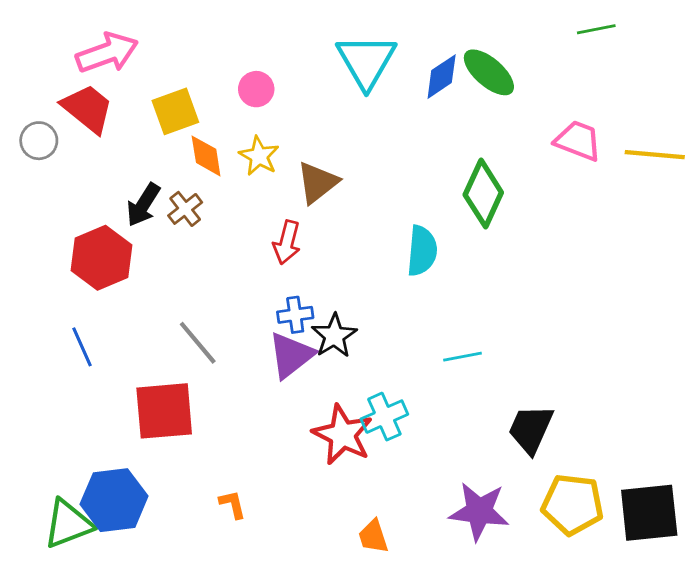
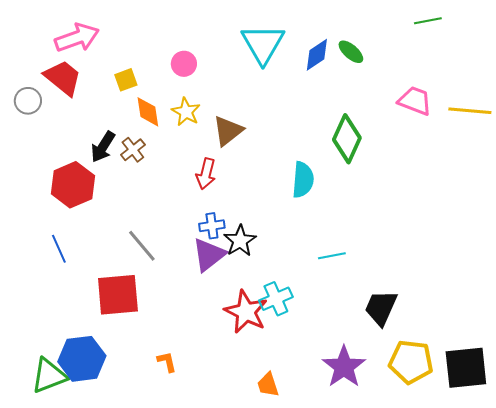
green ellipse: (489, 72) -> (351, 52), size x0.7
yellow square: (175, 111) -> (126, 80), size x0.7
purple star: (479, 511) -> (344, 367), turned 30

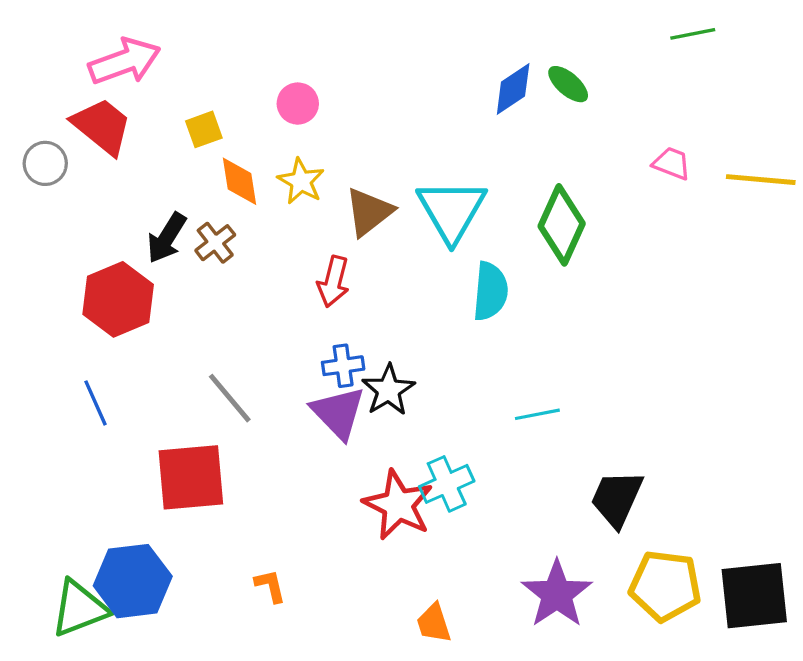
cyan triangle: (263, 44) -> (452, 210), moved
pink trapezoid: (415, 101) -> (672, 163), size x0.7
purple triangle: (209, 255) -> (338, 413), turned -36

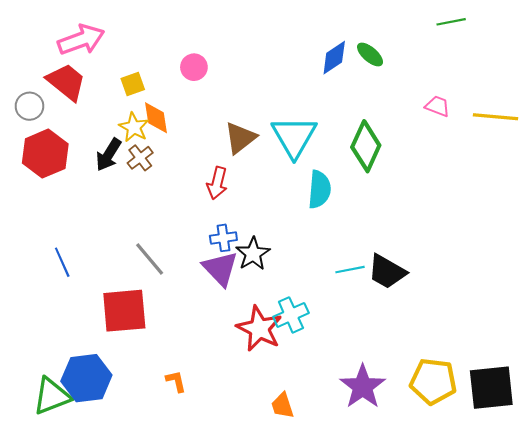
yellow star: (301, 181) -> (134, 127), moved
red hexagon: (118, 299) -> (45, 154), moved
black trapezoid: (617, 498) -> (387, 272), moved, turned -84

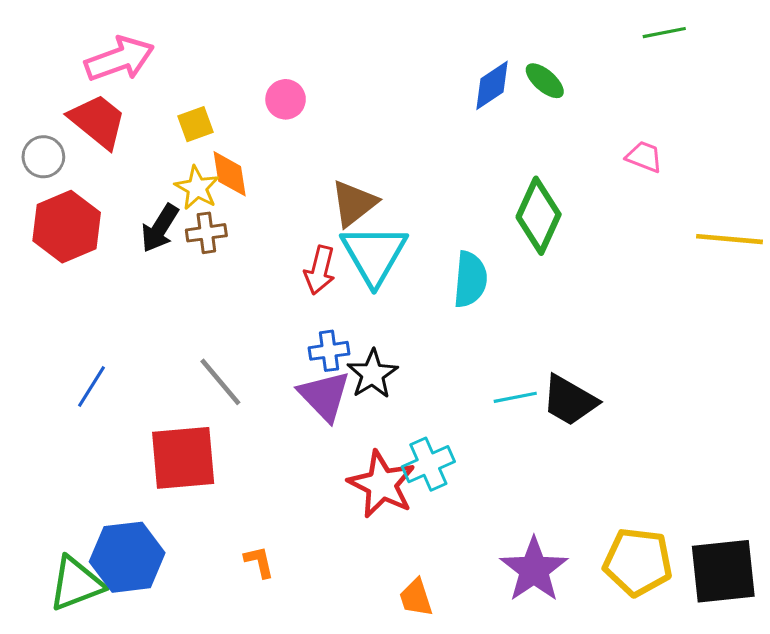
yellow line: (495, 117) -> (729, 239), moved
cyan triangle: (294, 137) -> (374, 255), moved
brown cross: (140, 158) -> (206, 233), turned 30
blue line: (62, 262) -> (92, 386), turned 56

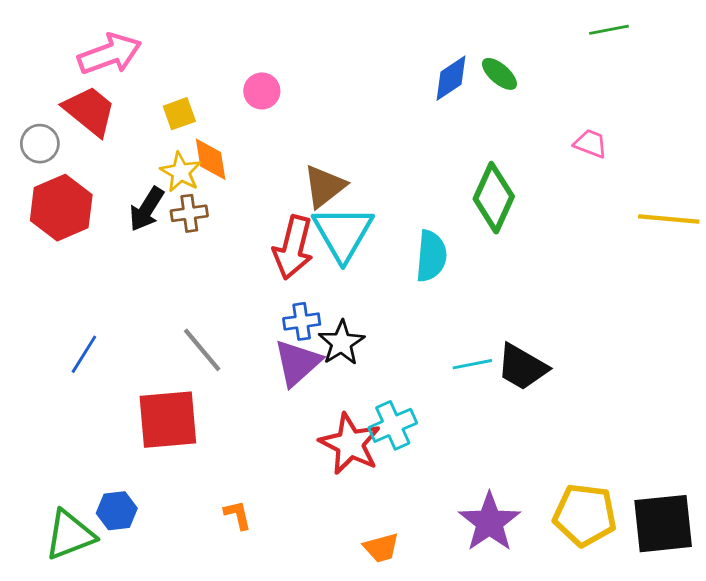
red arrow: (320, 270) -> (293, 247), size x1.4
purple triangle: (324, 396) -> (297, 363), turned 32
blue hexagon: (127, 557) -> (117, 511), size x0.6
orange trapezoid: (416, 598) -> (381, 548), turned -87

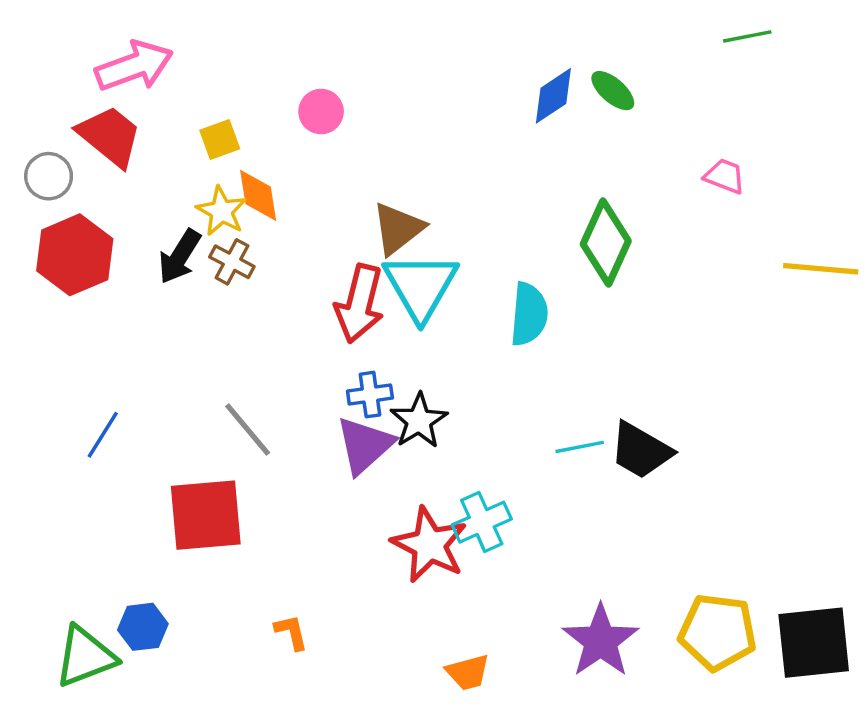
brown cross: (189, 213) -> (232, 262), turned 36

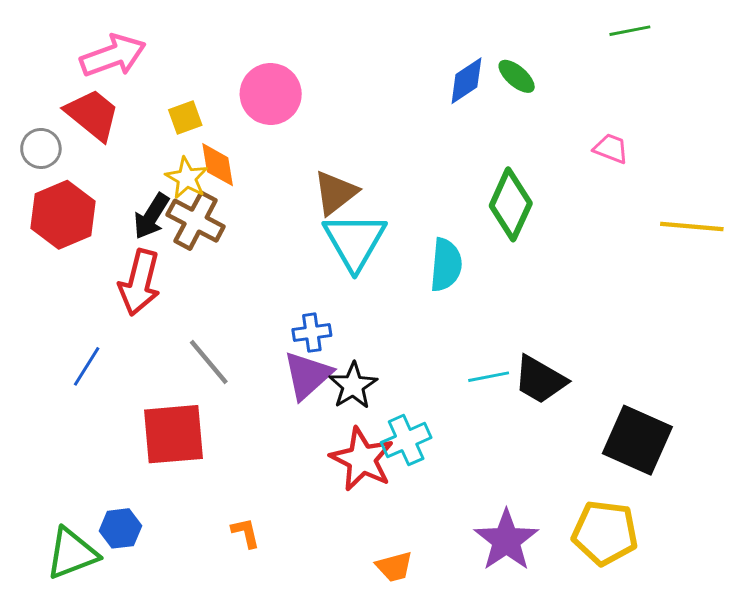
pink circle: (321, 112) -> (271, 94), size x1.6
brown cross: (232, 262) -> (196, 221), size x1.5
red arrow: (359, 304) -> (140, 282), moved
black star: (419, 421) -> (353, 386), moved
black square: (814, 643) -> (637, 440), moved, turned 30

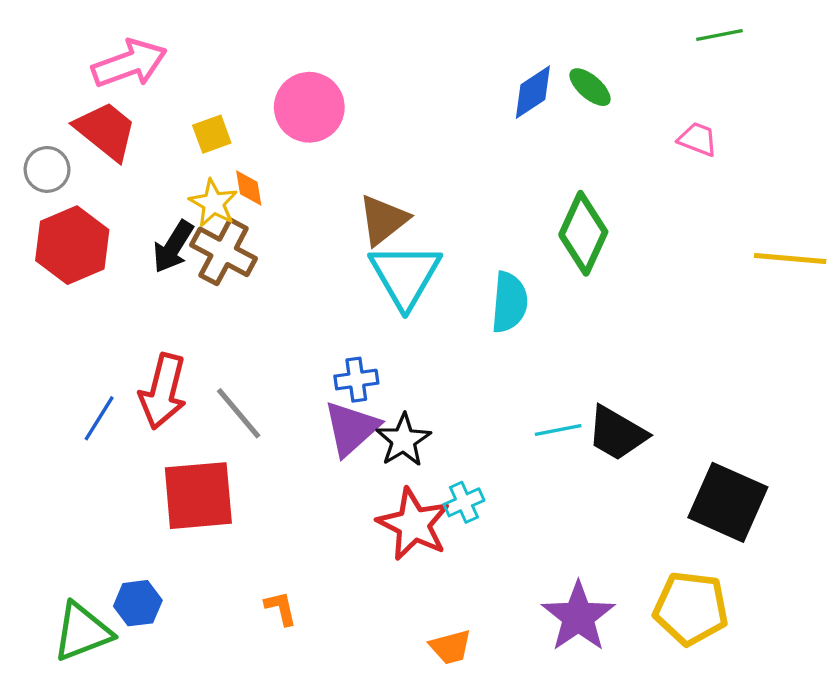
pink trapezoid: (611, 148) -> (698, 139), moved
orange diamond: (218, 165) -> (249, 188), size x0.7
red arrow: (140, 282) -> (163, 391), moved
cyan cross: (406, 440) -> (464, 502), size x0.7

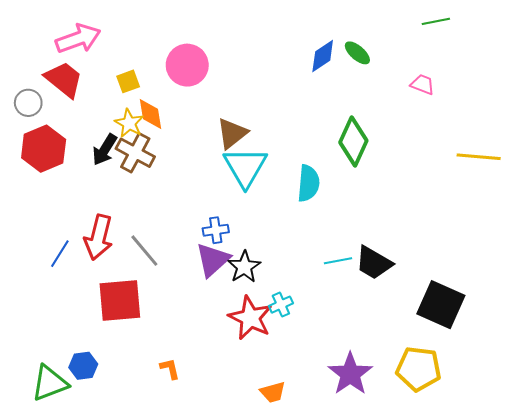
orange diamond: (249, 188) -> (151, 114), size x1.4

